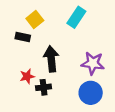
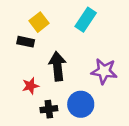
black cross: (44, 87) -> (49, 109), moved
blue circle: (91, 93) -> (81, 104), moved

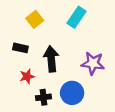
black rectangle: (26, 42) -> (20, 48), moved

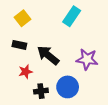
yellow square: (35, 19) -> (22, 18), moved
black arrow: (51, 59) -> (48, 55), turned -45

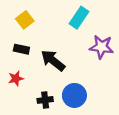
purple star: (87, 59) -> (101, 47), moved
red star: (26, 72) -> (16, 79), moved

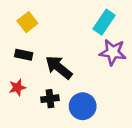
cyan rectangle: (79, 18) -> (104, 22), moved
black cross: (45, 100) -> (50, 99), moved

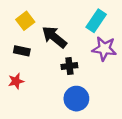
black arrow: (59, 67) -> (54, 37), moved
black cross: (50, 99) -> (69, 66), moved

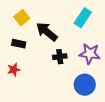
purple star: (104, 49) -> (90, 54), moved
blue circle: (76, 99) -> (85, 85), moved

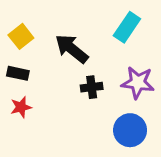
yellow square: (22, 18) -> (21, 36), moved
black rectangle: (19, 44) -> (18, 73), moved

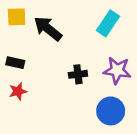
yellow square: (21, 36) -> (17, 17), moved, turned 36
black arrow: (72, 49) -> (48, 29), moved

